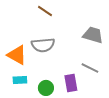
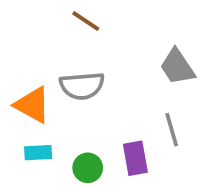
gray trapezoid: (93, 35) -> (177, 67), turned -140
gray line: (90, 68) -> (172, 130), turned 48

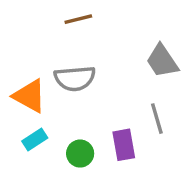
brown line: (86, 21) -> (78, 19), turned -48
cyan rectangle: (38, 153) -> (35, 140), turned -30

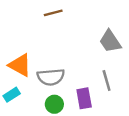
gray semicircle: (75, 78) -> (51, 77), moved
cyan rectangle: (35, 140) -> (12, 95), moved

